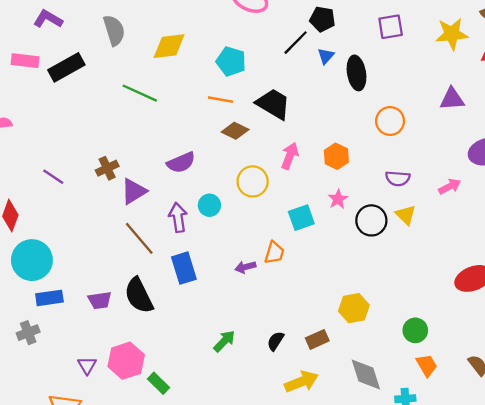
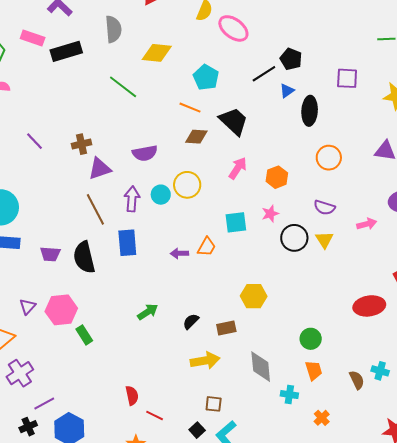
brown diamond: (235, 131) -> (196, 137), turned -35
yellow circle: (253, 181) -> (187, 185), moved
yellow hexagon: (354, 308) -> (254, 296), moved

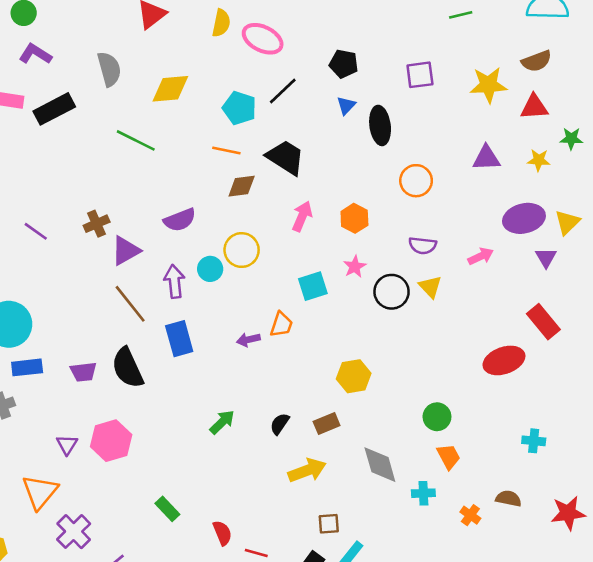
black line: (264, 74) -> (283, 91), moved
green rectangle: (84, 335) -> (167, 509), moved
brown semicircle: (357, 380) -> (508, 498), moved, turned -42

